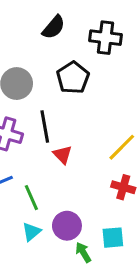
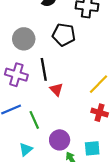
black pentagon: (73, 78) -> (64, 35), turned -30
cyan triangle: (31, 232) -> (26, 149), moved

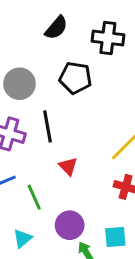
red triangle: (56, 89) -> (68, 166), moved

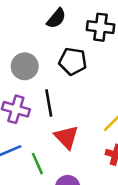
red triangle: (68, 166) -> (66, 137), size x1.5

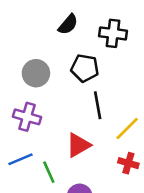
black line: (49, 103) -> (98, 105), moved
red triangle: (66, 137) -> (78, 145), turned 44

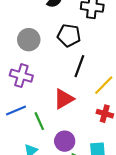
black line: (98, 105) -> (79, 66), turned 30

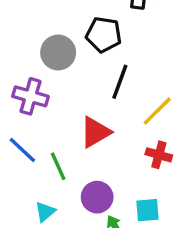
gray circle: (29, 40) -> (58, 52), moved
blue line: (16, 110) -> (22, 150), turned 66

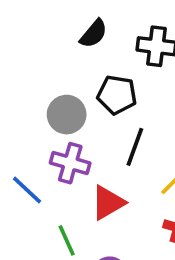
purple cross: (30, 96) -> (70, 163), moved
blue line: (22, 150) -> (27, 190), moved

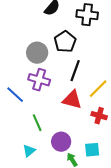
black pentagon: (117, 95) -> (65, 42), turned 30
red triangle: (108, 203) -> (72, 100), moved, turned 45

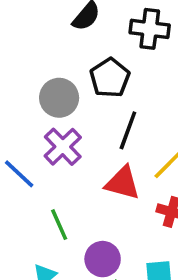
purple cross: (39, 80) -> (63, 147), turned 30

